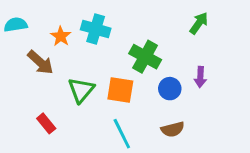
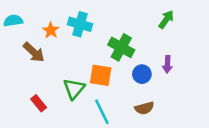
green triangle: (81, 90) -> (74, 89), moved

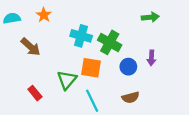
green arrow: (166, 19) -> (150, 17), turned 49
cyan cross: (80, 24) -> (81, 36), moved
orange star: (51, 30) -> (44, 15), moved

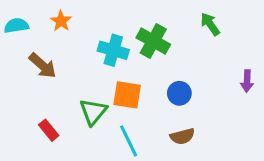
green arrow: (150, 17) -> (210, 24), turned -119
green cross: (110, 42) -> (153, 41), moved
purple arrow: (151, 58) -> (247, 81), moved

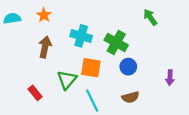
green cross: (153, 41) -> (116, 43), moved
brown arrow: (43, 66) -> (45, 47), moved, turned -120
purple arrow: (247, 81) -> (170, 78), moved

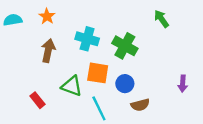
blue circle: (128, 67) -> (125, 84), moved
green triangle: (67, 80) -> (72, 86), turned -50

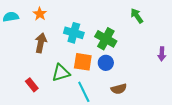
blue circle: (125, 84) -> (106, 63), moved
purple arrow: (183, 84) -> (162, 54), moved
green triangle: (72, 86) -> (61, 73), turned -36

